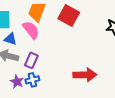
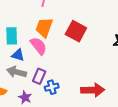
blue cross: (32, 80) -> (52, 87), moved

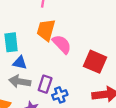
red square: (76, 31) -> (95, 62), moved
pink semicircle: (38, 46) -> (62, 44), moved

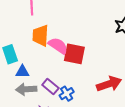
red square: (95, 62) -> (74, 54), moved
purple rectangle: (45, 84) -> (50, 87), turned -56

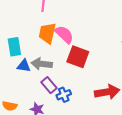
pink semicircle: (58, 46) -> (64, 34), moved
gray arrow: (26, 89) -> (42, 64), moved

